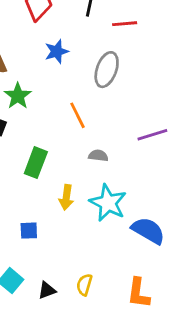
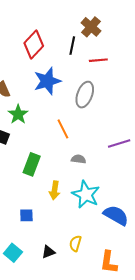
blue star: (57, 51) -> (47, 81), size x1.5
yellow semicircle: (84, 285) -> (75, 243), moved
black triangle: (47, 290) -> (48, 252), moved

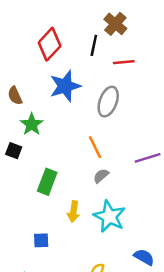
orange line: (63, 129) -> (95, 147), moved
gray semicircle: (78, 159) -> (101, 176), turned -48
blue semicircle: (116, 215) -> (144, 257), moved, size x0.7

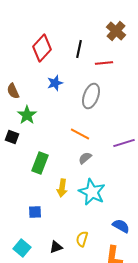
brown cross: (115, 24) -> (116, 31), moved
blue star: (65, 86) -> (55, 83), size x0.6
orange line: (95, 147) -> (80, 134), turned -36

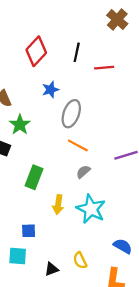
brown cross: (116, 31) -> (117, 19), moved
gray ellipse: (91, 96) -> (71, 114), moved
yellow semicircle: (82, 239) -> (80, 260), turned -42
cyan square: (22, 248) -> (18, 256), moved, turned -36

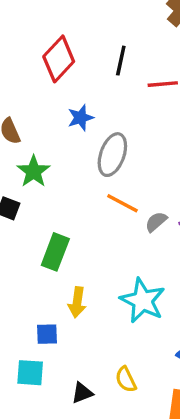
gray semicircle: (83, 172) -> (156, 222), moved
yellow arrow: (58, 205) -> (77, 302), moved

